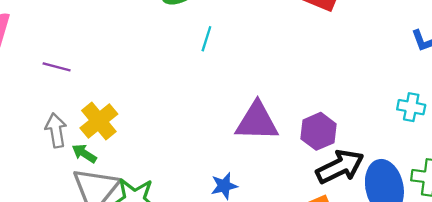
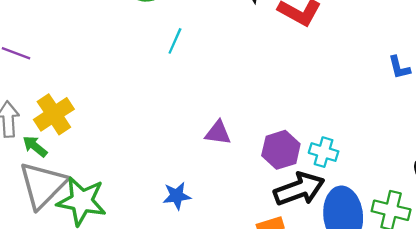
cyan cross: (411, 107) -> (324, 152), moved
purple triangle: (257, 122) -> (218, 133), size x0.6

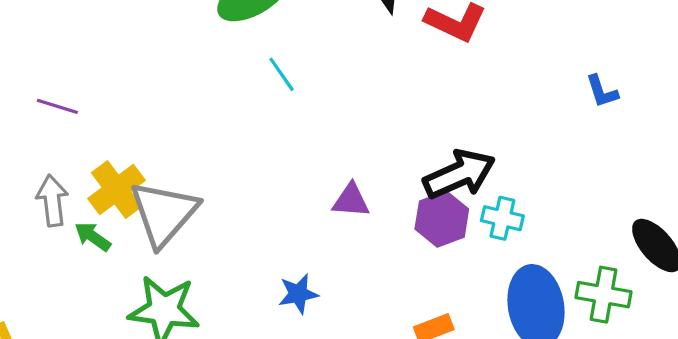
cyan line: (175, 41) -> (282, 74), turned -55
gray triangle: (43, 185) -> (164, 213), moved
black arrow: (299, 189) -> (459, 174), moved

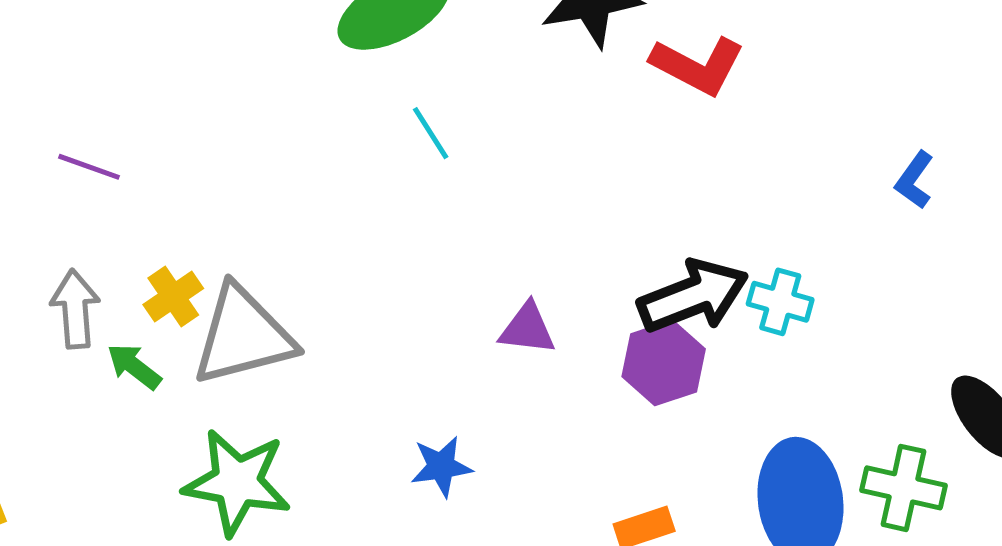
blue L-shape: (602, 91) -> (914, 180), turned 51
yellow cross: (117, 189) -> (173, 297), size x0.7
gray triangle: (164, 213) -> (243, 336), turned 32
cyan cross: (502, 218) -> (780, 302), moved

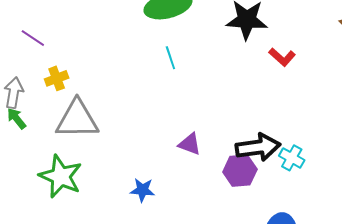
red L-shape: (698, 66) -> (282, 57), size x0.7
yellow cross: (173, 297) -> (57, 78), moved
green arrow: (134, 366) -> (16, 118), moved

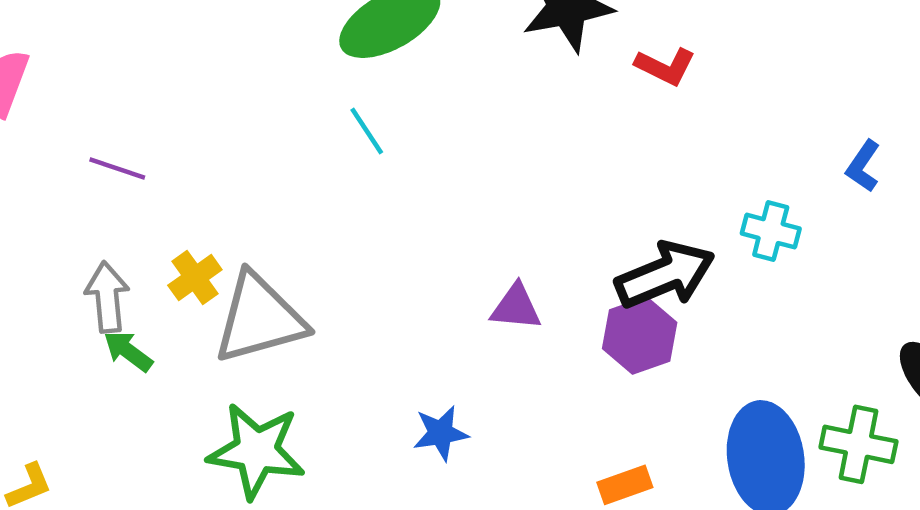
cyan line: (170, 58) -> (367, 131), moved
yellow cross: (57, 78) -> (195, 278), moved
cyan cross: (292, 158) -> (771, 231), moved

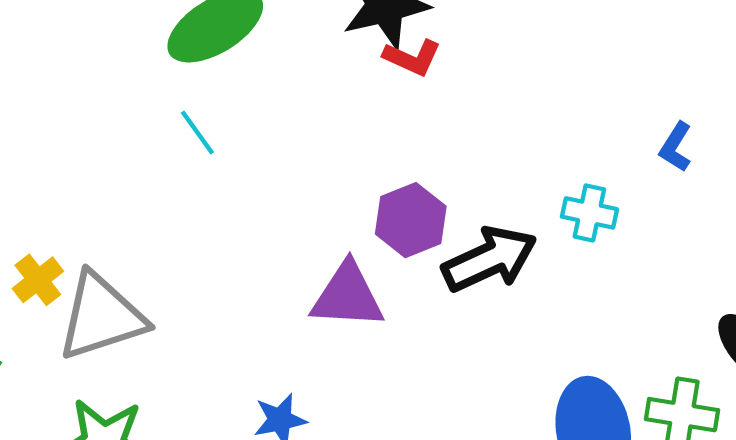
red L-shape: (665, 66) -> (412, 58), moved
purple triangle: (516, 307) -> (347, 296), size x1.5
purple hexagon: (640, 336) -> (411, 220), moved

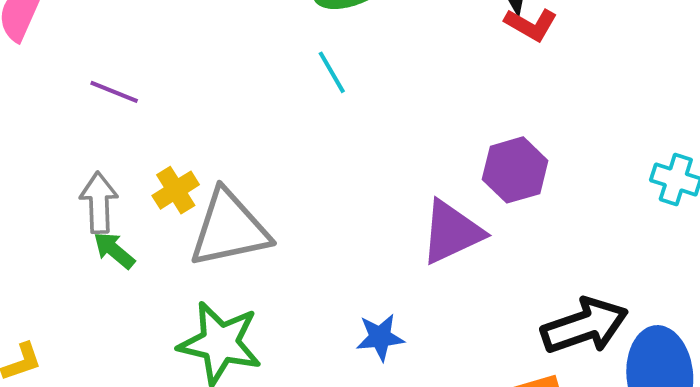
black arrow: (490, 259) -> (585, 326), moved
purple triangle: (347, 296) -> (452, 232), turned -34

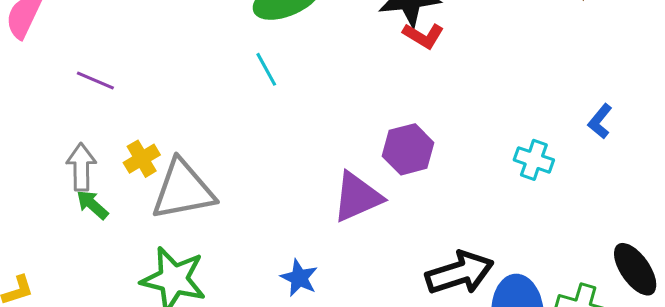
blue star: (380, 337) -> (299, 278), turned 30

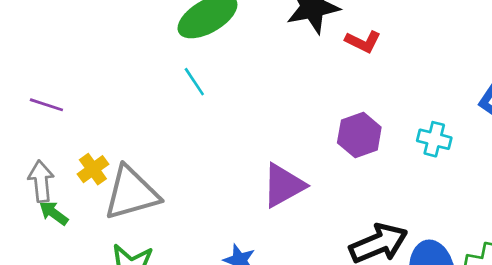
red L-shape: (423, 36) -> (363, 42), moved
purple hexagon: (408, 149) -> (359, 135), moved

